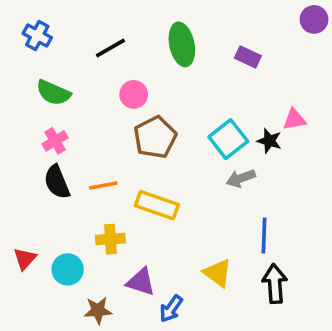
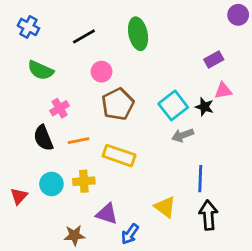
purple rectangle: (248, 57) -> (214, 59), moved, turned -54
pink cross: (55, 141) -> (60, 108), moved
cyan circle: (68, 269) -> (51, 184), moved

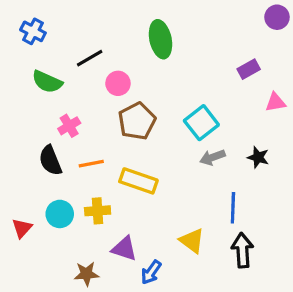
black line: (84, 36) -> (90, 58), moved
pink triangle: (223, 91) -> (275, 102), moved
black star: (204, 107) -> (258, 157), moved

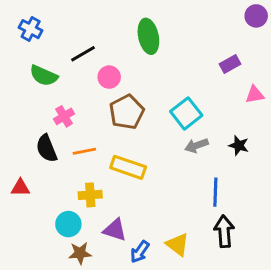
cyan circle: (60, 214) -> (68, 224), moved
red triangle: (22, 228) -> (20, 188), moved, turned 48
yellow triangle: (192, 241) -> (178, 244), moved

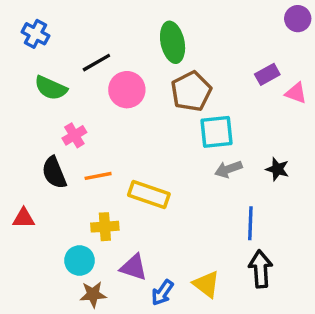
pink circle: (109, 77) -> (127, 90), size x1.4
pink triangle: (255, 95) -> (296, 93), moved, turned 30
brown pentagon: (127, 112) -> (191, 91), moved
cyan square: (186, 113) -> (217, 132), turned 32

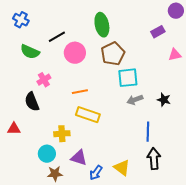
purple rectangle: (267, 74) -> (158, 32), moved
pink triangle: (296, 93) -> (175, 55), turned -32
orange line: (98, 176) -> (80, 92), moved

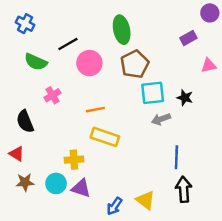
black star: (164, 100) -> (185, 98), moved
black semicircle: (32, 102) -> (25, 121), moved
red triangle: (14, 129) -> (17, 154), turned 32
purple triangle: (79, 158) -> (81, 188), moved
brown star: (55, 174) -> (25, 182), moved

